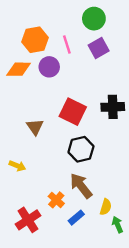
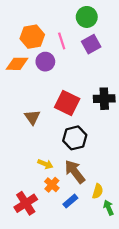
yellow arrow: (17, 166) -> (45, 164), moved

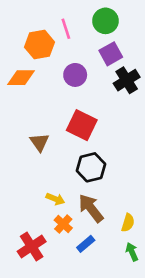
pink line: (62, 41) -> (66, 29), moved
purple circle: (45, 62) -> (75, 75), moved
black cross: (104, 99) -> (127, 80), moved, turned -30
yellow semicircle: (98, 191) -> (128, 223), moved

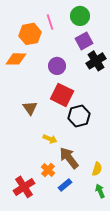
purple circle: (75, 75) -> (57, 66), moved
black hexagon: (91, 167) -> (79, 116), moved
yellow arrow: (55, 199) -> (50, 139), moved

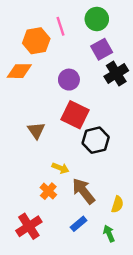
orange cross: (48, 170) -> (48, 191), moved
green arrow: (100, 191) -> (109, 233), moved

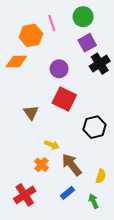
black hexagon: (96, 140) -> (95, 127), moved

